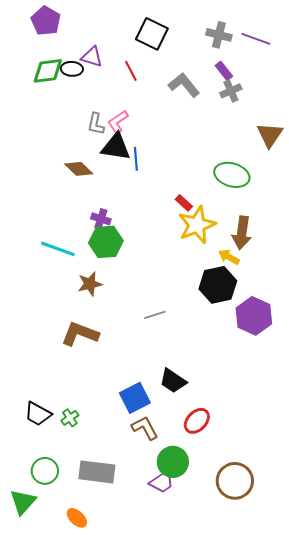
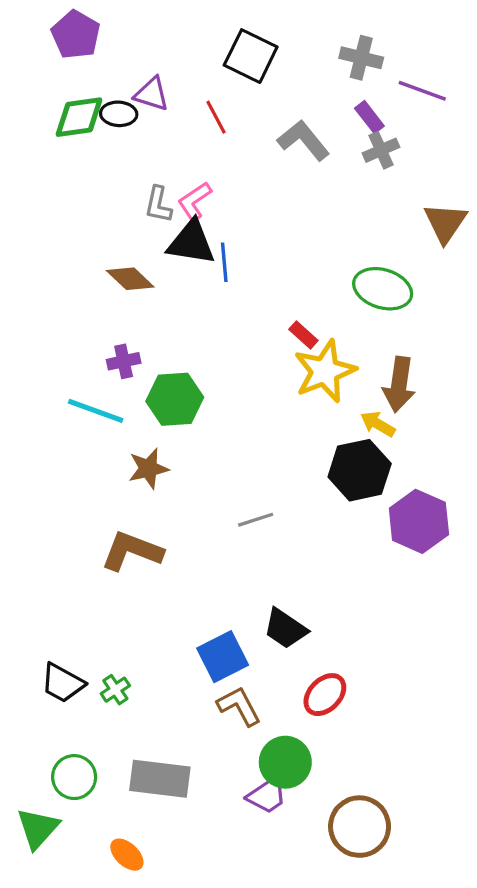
purple line: (256, 39) -> (422, 91), moved
purple cross: (101, 219) -> (124, 361), moved, turned -30
brown circle: (235, 481) -> (360, 827), moved

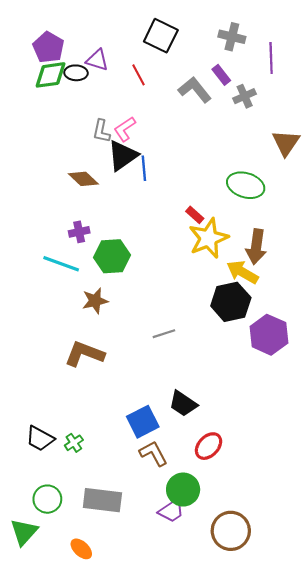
purple pentagon: (76, 35) -> (48, 47), moved
purple line: (422, 91) -> (271, 58), turned 68
purple rectangle: (369, 117) -> (221, 75), moved
black triangle: (191, 243) -> (123, 156), turned -44
yellow arrow: (378, 424) -> (242, 272), size x1.4

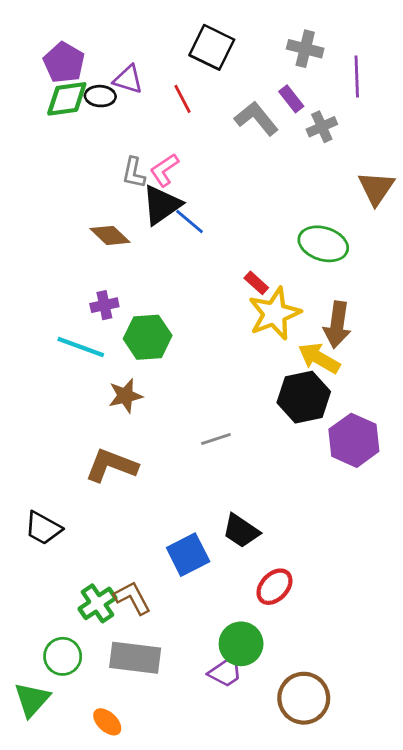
blue line: (144, 168) -> (189, 222), turned -45
black trapezoid: (40, 439) -> (43, 528), moved
green cross: (74, 443) -> (97, 603), moved, size x1.5
brown L-shape: (153, 453) -> (132, 598), moved

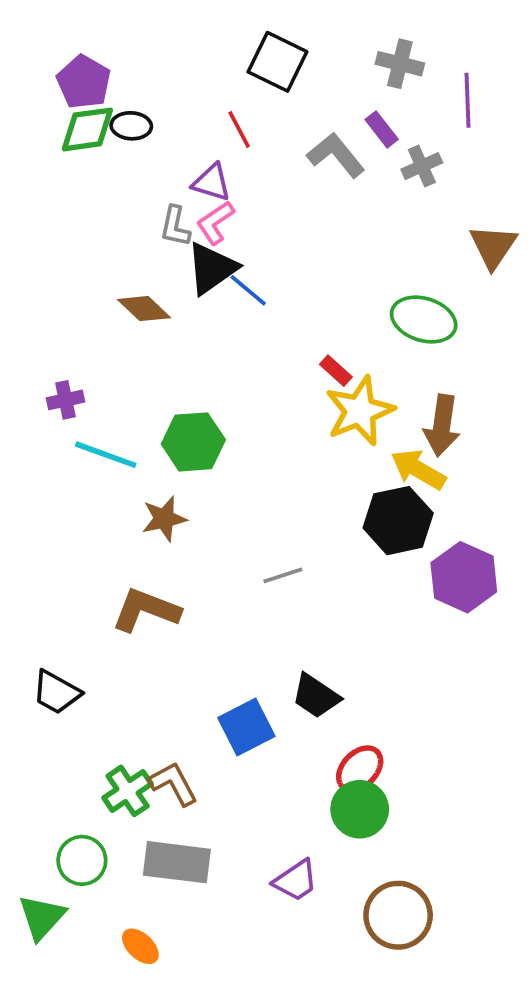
purple triangle: (128, 79) -> (212, 182), moved
purple cross: (104, 305) -> (65, 400), moved
green circle: (241, 644) -> (360, 809), moved

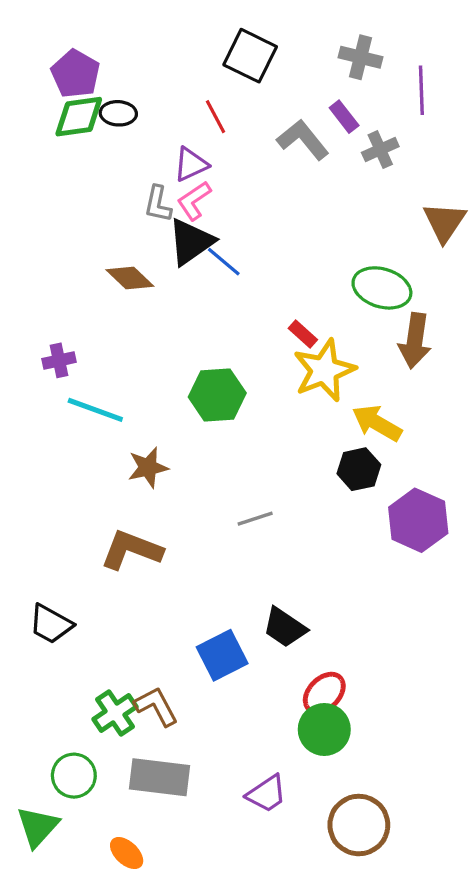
purple triangle: (212, 182) -> (191, 164), turned -42
brown arrow: (442, 425) -> (415, 341), moved
green hexagon: (193, 442) -> (217, 395), moved
black hexagon: (398, 521) -> (359, 469), size x0.7

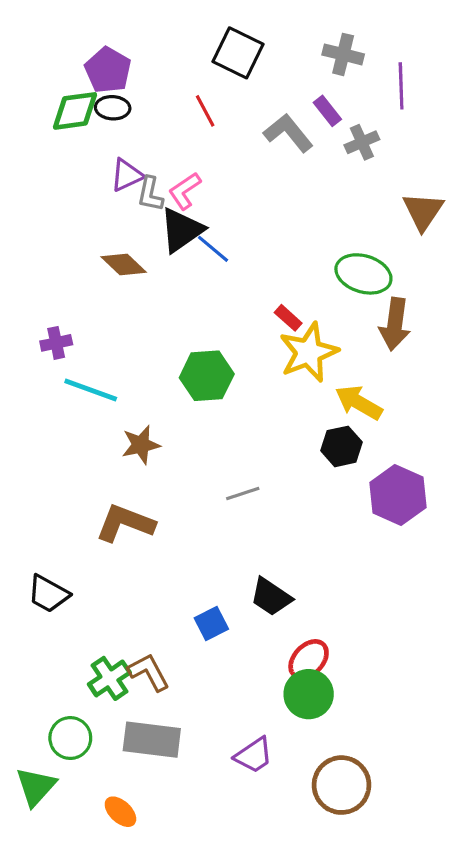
purple pentagon: (75, 74) -> (108, 70), moved
purple triangle: (191, 164) -> (127, 175), moved
blue square: (222, 655) -> (211, 624), size x0.7

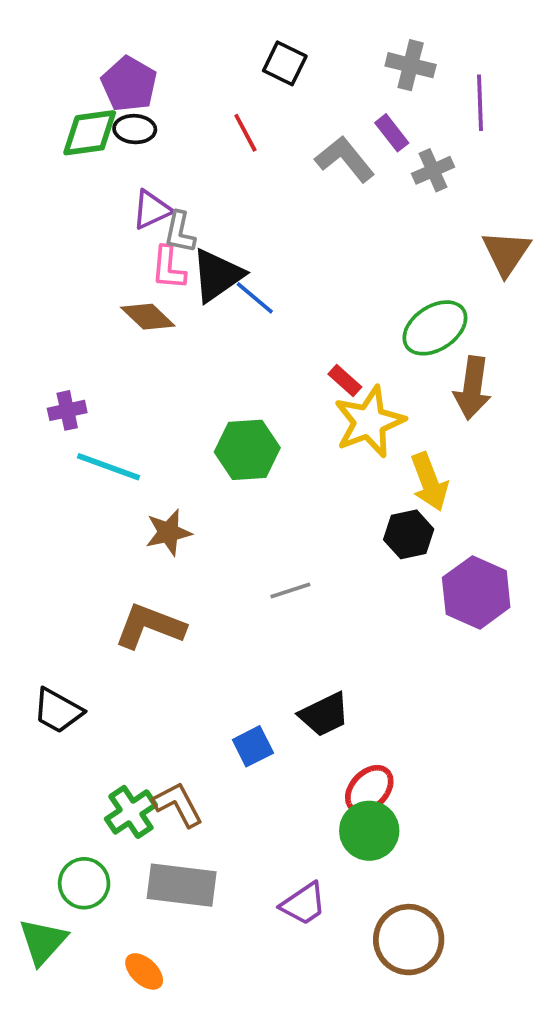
black square: (238, 53) -> (285, 63), size x0.7
pink L-shape: (185, 191) -> (168, 268), moved, turned -51
green ellipse: (363, 274) -> (435, 328), turned -50
yellow arrow: (359, 402) -> (429, 482), turned -141
black trapezoid: (271, 597) -> (324, 714), turned -60

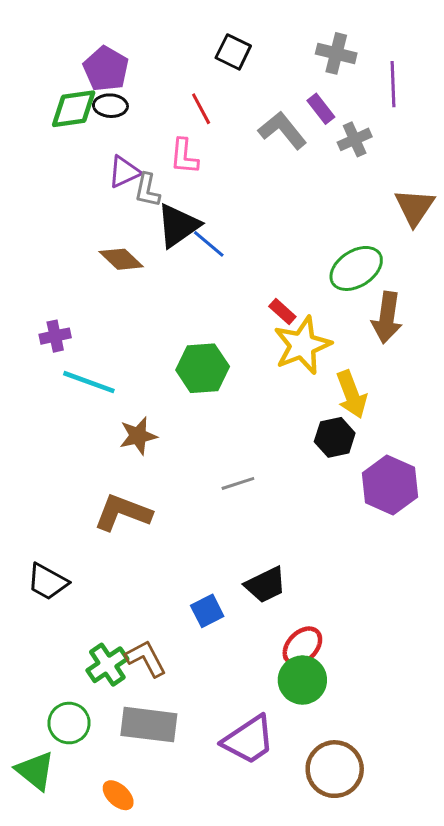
pink L-shape: (168, 268) -> (184, 156), moved
purple trapezoid: (304, 904) -> (249, 740), size x1.4
green triangle: (43, 941) -> (35, 771), turned -33

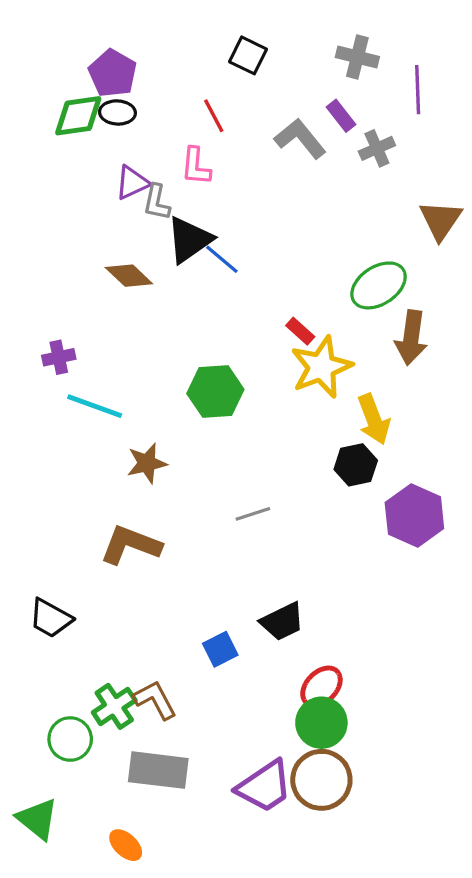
green circle: (69, 723) -> (70, 739), moved
brown circle: (335, 769) -> (321, 780), moved

